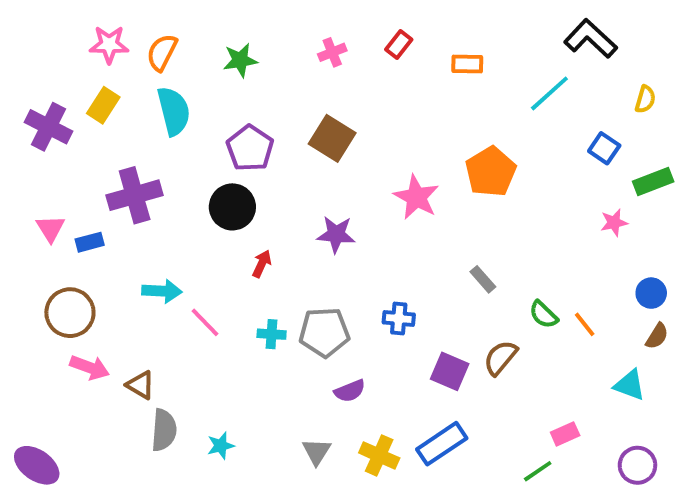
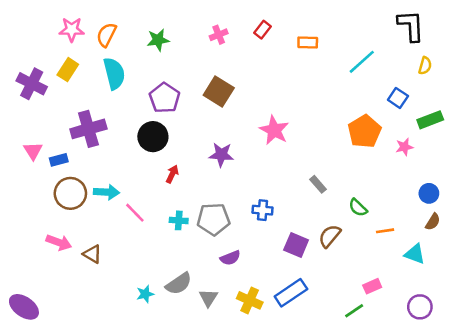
black L-shape: (591, 39) -> (411, 26), moved, turned 44
orange pentagon: (491, 172) -> (364, 131), moved
brown circle: (70, 313) -> (70, 193), moved
orange line: (585, 324) -> (385, 231), moved, turned -60
gray semicircle: (164, 430) -> (179, 284), moved, turned 52

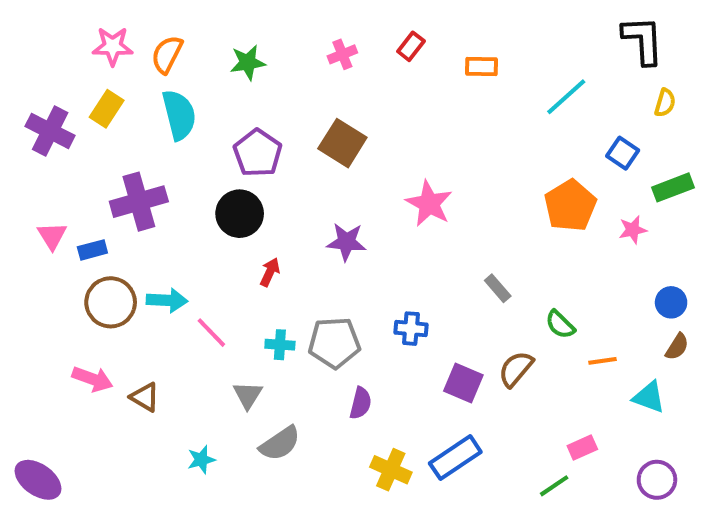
purple semicircle: (230, 258) -> (361, 403), turned -54
cyan star: (145, 294) -> (201, 460), moved
gray triangle: (208, 298) -> (248, 395), moved

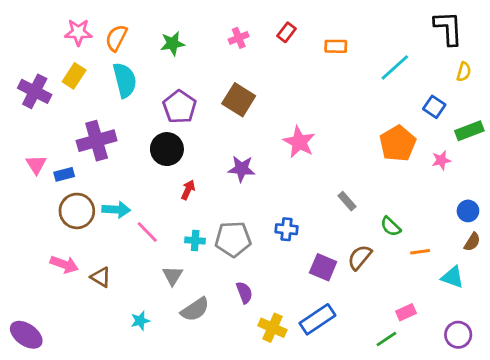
purple semicircle: (361, 403) -> (244, 293), moved, turned -35

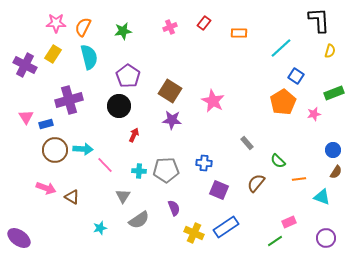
brown square: (239, 100) -> (170, 91), moved
blue square: (434, 107) -> (296, 76), moved
purple square: (323, 267) -> (219, 190), moved

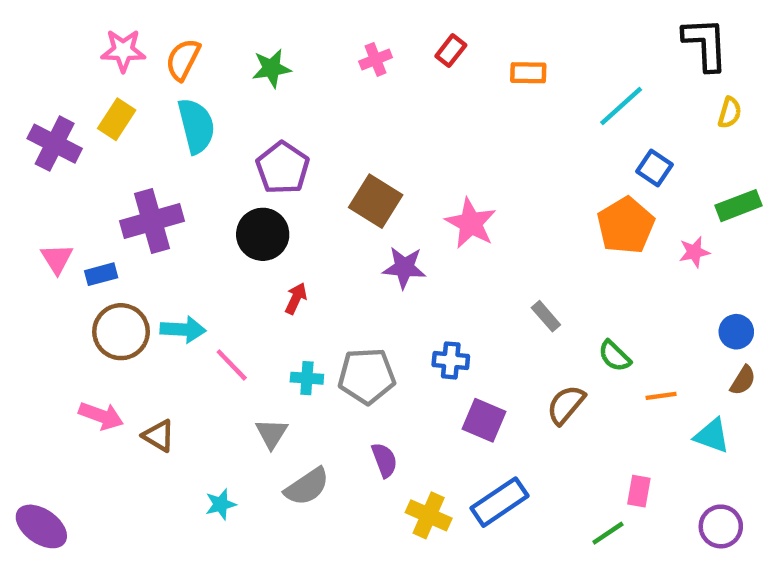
purple star: (172, 120) -> (404, 268), moved
pink rectangle: (289, 222) -> (639, 491), turned -56

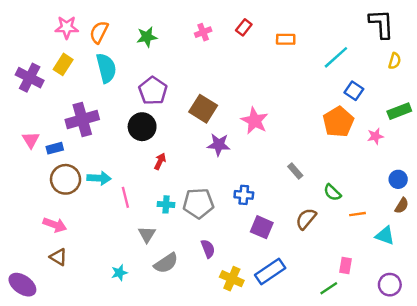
pink line: (232, 365) -> (125, 197), turned 30
brown triangle: (159, 436) -> (58, 257), moved

